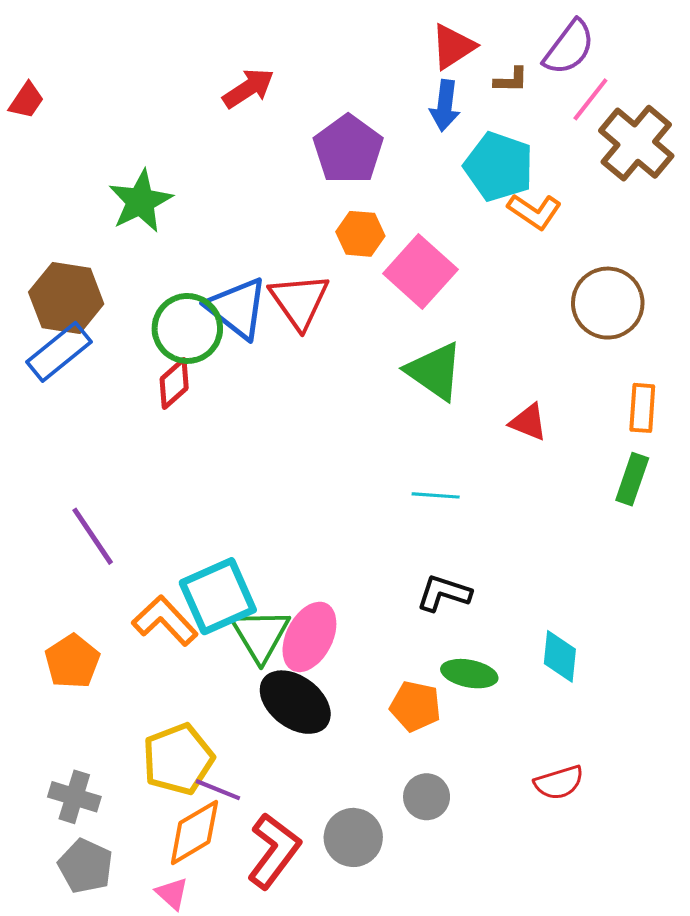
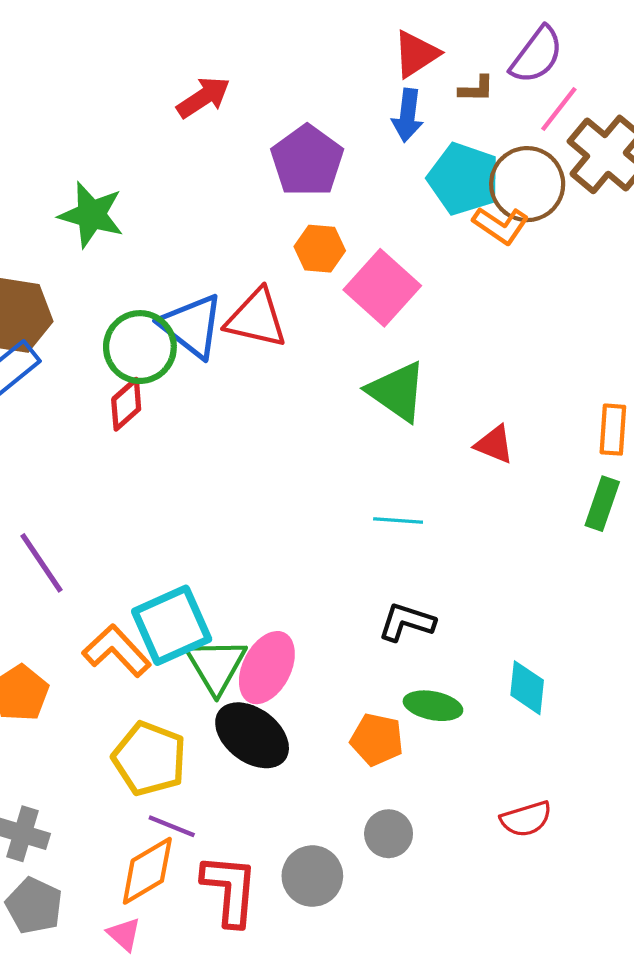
green star: (140, 201) -> (91, 215), turned -30
red triangle: (299, 301) -> (256, 318), turned -42
brown circle: (608, 303) -> (527, 184), moved
yellow pentagon: (178, 759) -> (149, 759), moved, turned -30
red L-shape: (274, 851) -> (230, 890), turned -32

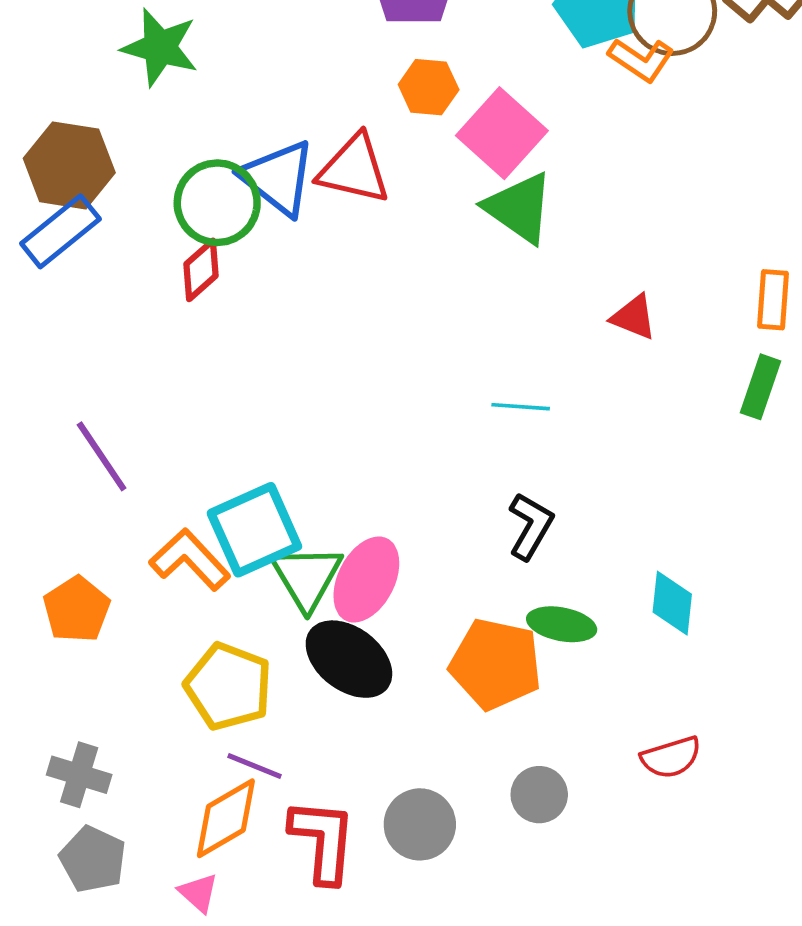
green triangle: (397, 391) -> (519, 208), moved
black L-shape: (407, 622) -> (531, 526), turned 102
orange pentagon: (377, 740) -> (496, 664), size x1.5
gray circle: (389, 834) -> (539, 795), moved

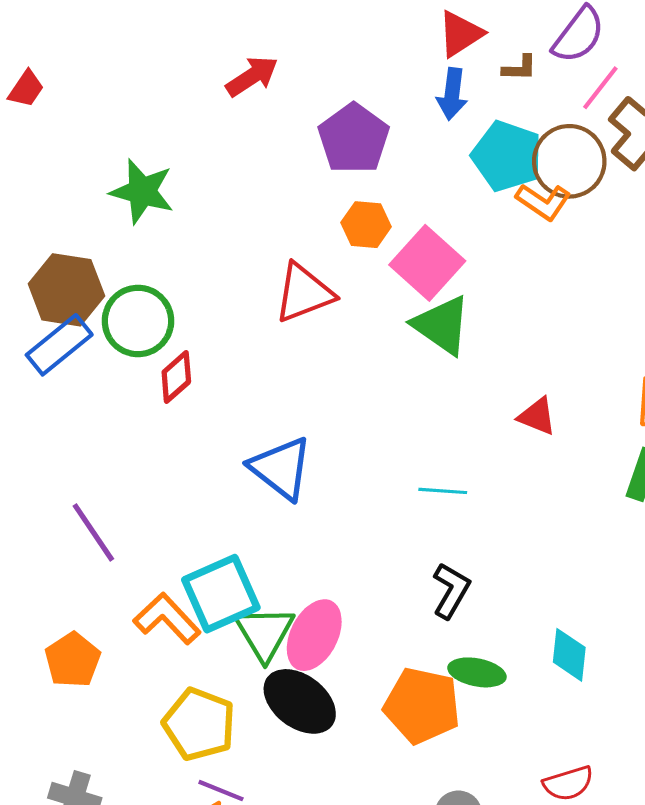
red triangle: (354, 169) -> (304, 293), turned -34
blue triangle: (278, 178) -> (281, 468), moved
green circle: (217, 203) -> (138, 321), moved

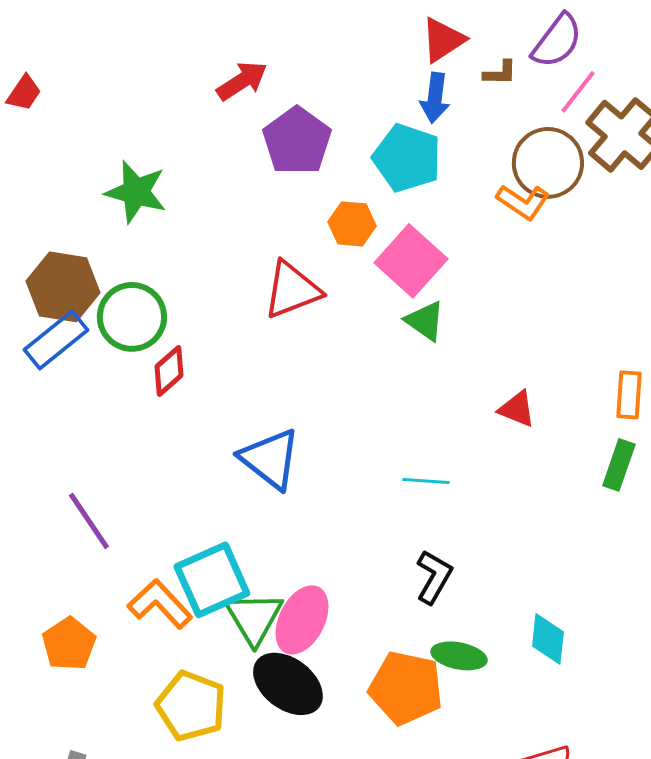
purple pentagon: (354, 139) -> (297, 141), moved
cyan pentagon: (507, 156) -> (407, 158), moved
green triangle: (442, 325) -> (425, 321), size x0.7

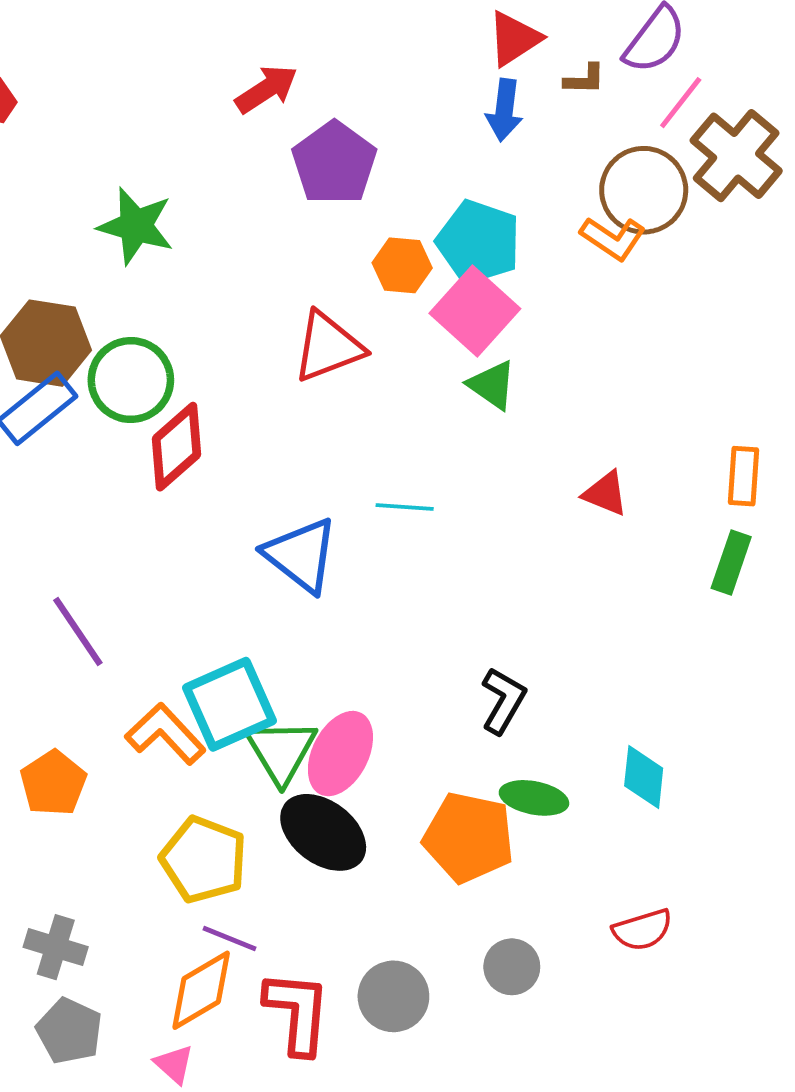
cyan pentagon: (407, 158) -> (479, 242), moved
red diamond: (169, 371) -> (177, 447), size x1.4
cyan line: (426, 481) -> (405, 507), moved

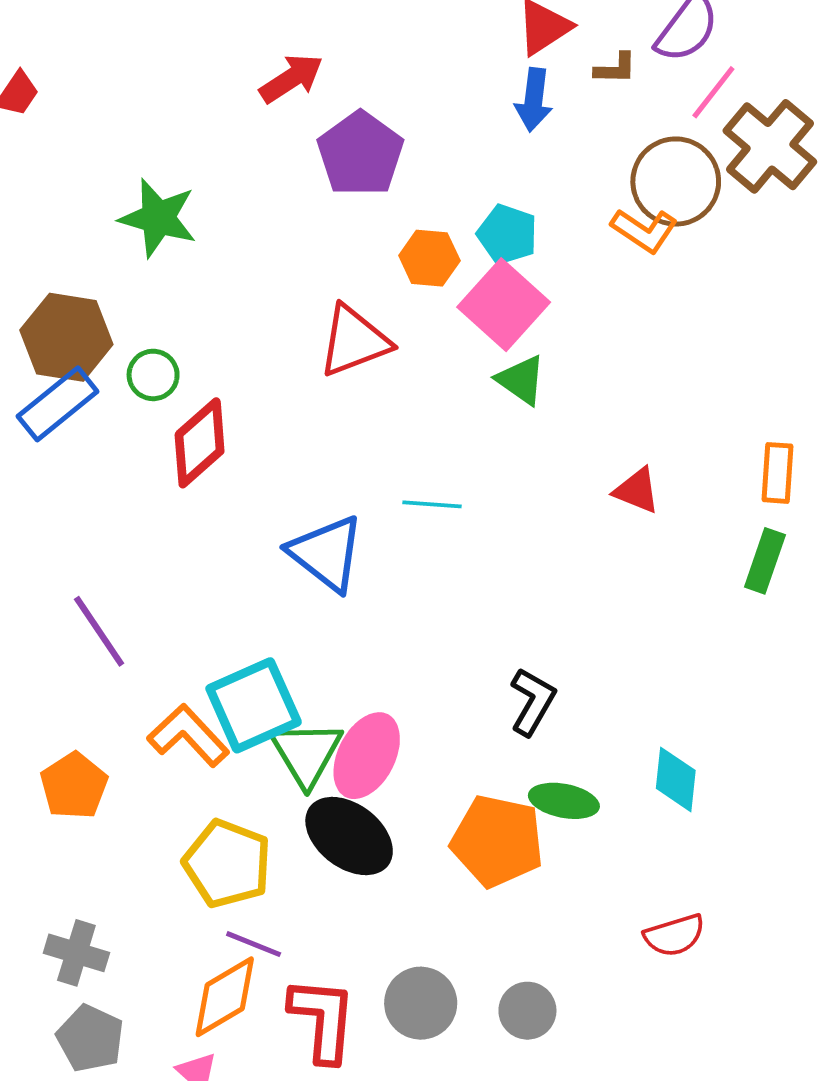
cyan pentagon: (479, 242) -> (507, 234), size x0.7
green circle: (131, 380) -> (153, 375), size x0.6
gray circle: (512, 967) -> (527, 1011), moved

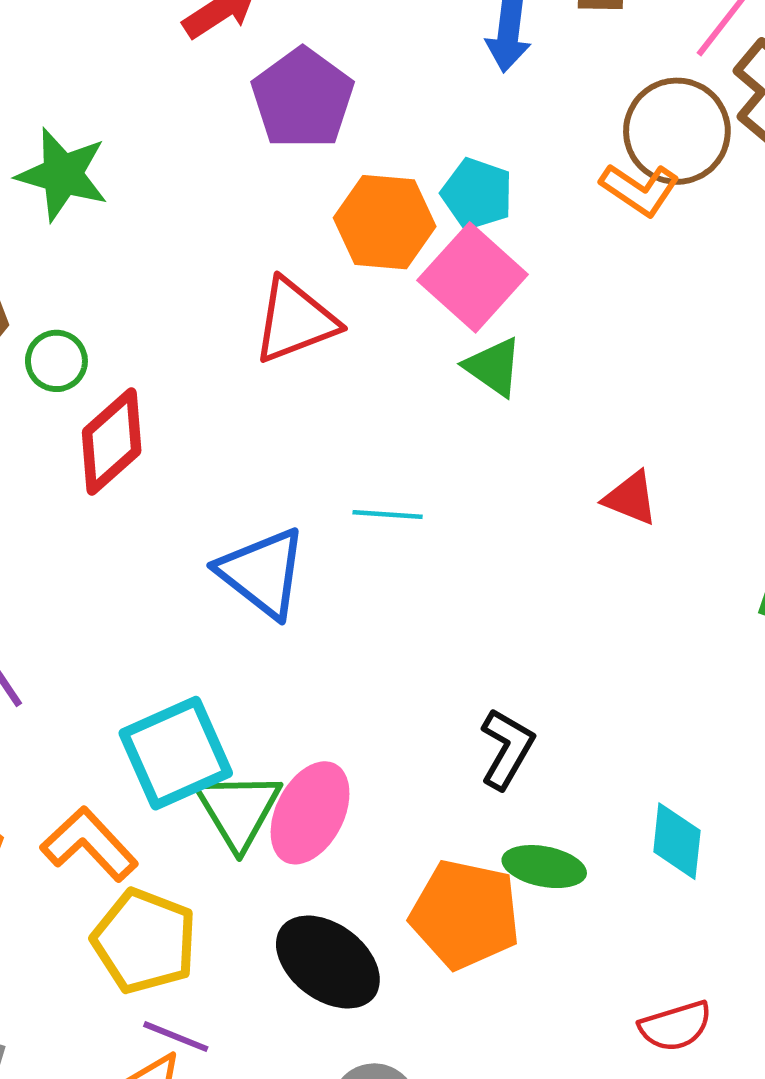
orange hexagon: (429, 258) -> (385, 222), size x1.4
orange L-shape: (188, 736) -> (89, 844), moved
black ellipse: (349, 836) -> (328, 962), moved

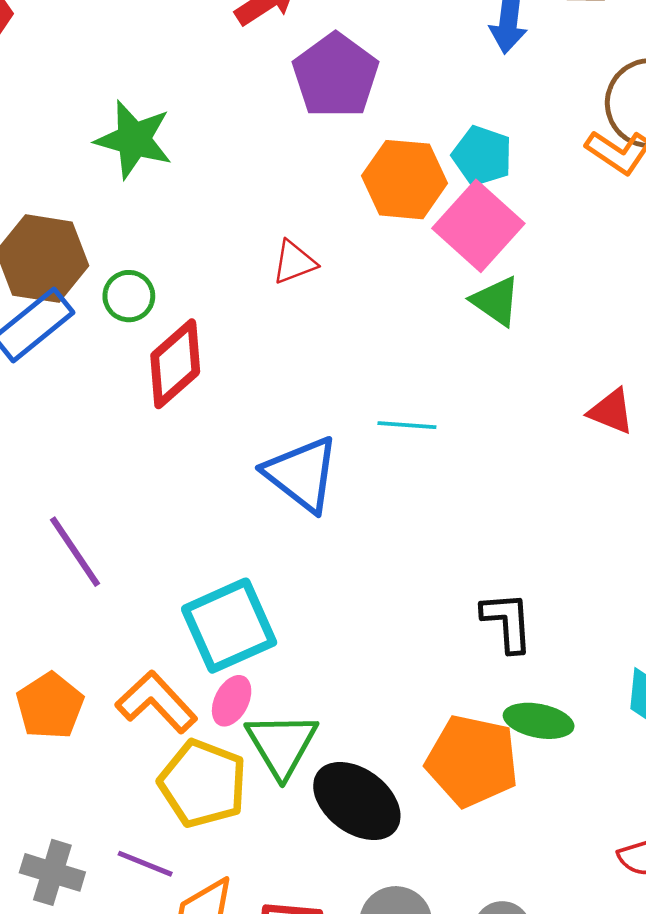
red triangle: (295, 321) -> (294, 262), moved, size x0.6
black L-shape: (507, 749) -> (507, 622), turned -34
green triangle: (238, 810) -> (282, 745), moved
pink ellipse: (310, 813) -> (232, 701), moved, size x0.6
purple line: (176, 1037) -> (145, 864), moved

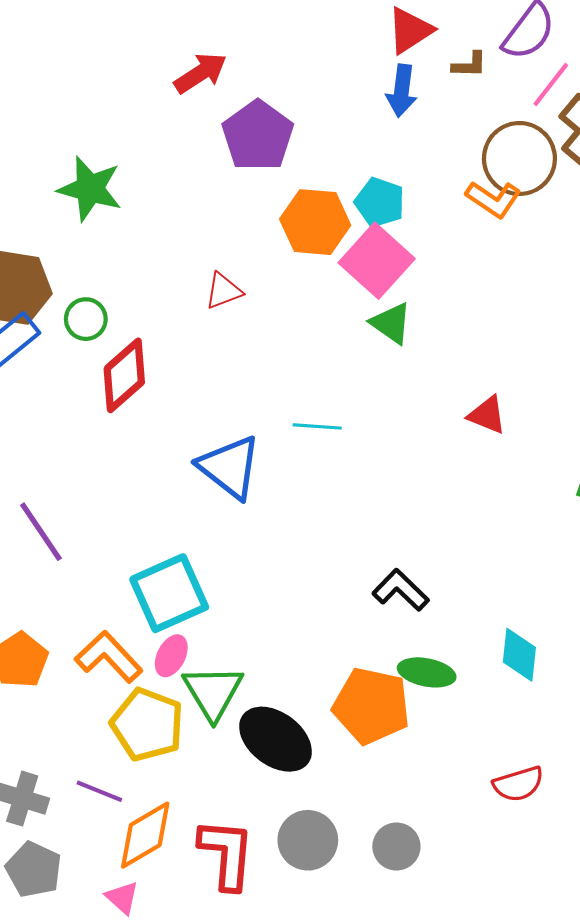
black L-shape: (507, 622) -> (401, 590), turned -42

